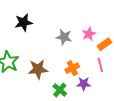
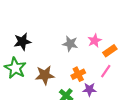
black star: (23, 23) -> (22, 42), moved
pink line: (100, 65) -> (106, 71), turned 48

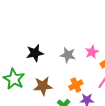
black star: (22, 42) -> (35, 53), moved

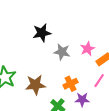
black star: (35, 53) -> (42, 33), moved

